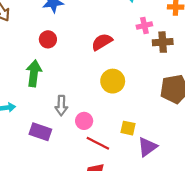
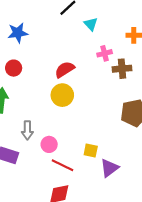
yellow circle: (113, 81) -> (62, 95), moved

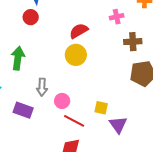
red circle: (14, 68) -> (31, 17), moved
brown cross: (122, 69) -> (133, 42), moved
purple triangle: (109, 168) -> (118, 125), turned -30

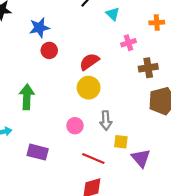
red circle: (31, 17) -> (49, 50), moved
gray arrow: (42, 87) -> (106, 121), moved
pink circle: (62, 101) -> (75, 126), moved

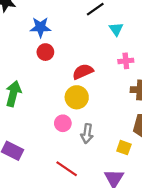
pink circle: (75, 126) -> (63, 123), moved
yellow square: (121, 142) -> (124, 148), moved

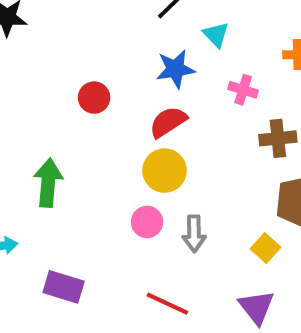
blue star: (40, 27) -> (175, 69), moved
pink cross: (126, 61) -> (243, 90), turned 32
yellow square: (124, 148) -> (265, 248), turned 32

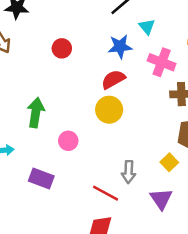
pink cross: (243, 90) -> (162, 62), size x1.5
red circle: (94, 98) -> (62, 48), moved
pink circle: (147, 222) -> (68, 141), moved
gray arrow: (194, 234) -> (129, 172), moved

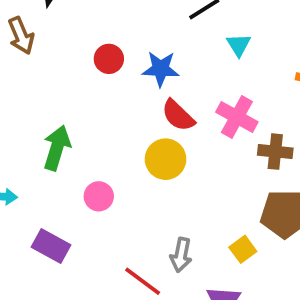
blue star: (120, 47) -> (161, 69), moved
pink cross: (162, 62) -> (237, 117), moved
red semicircle: (113, 79) -> (178, 115), turned -115

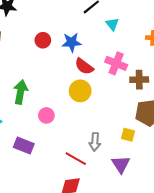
yellow square: (243, 249) -> (128, 135), turned -32

